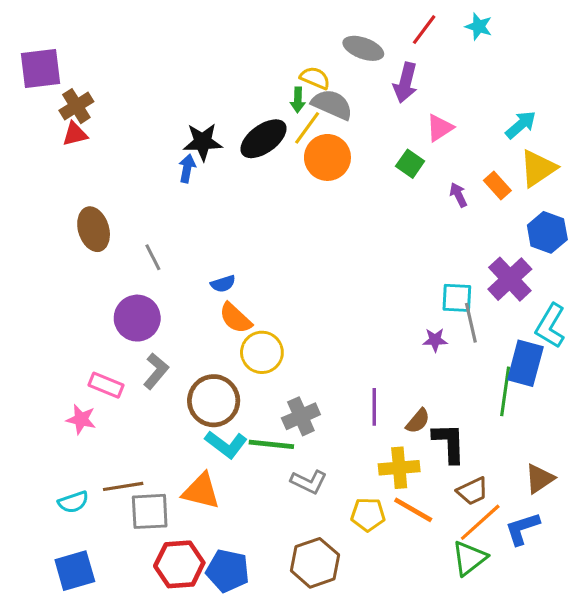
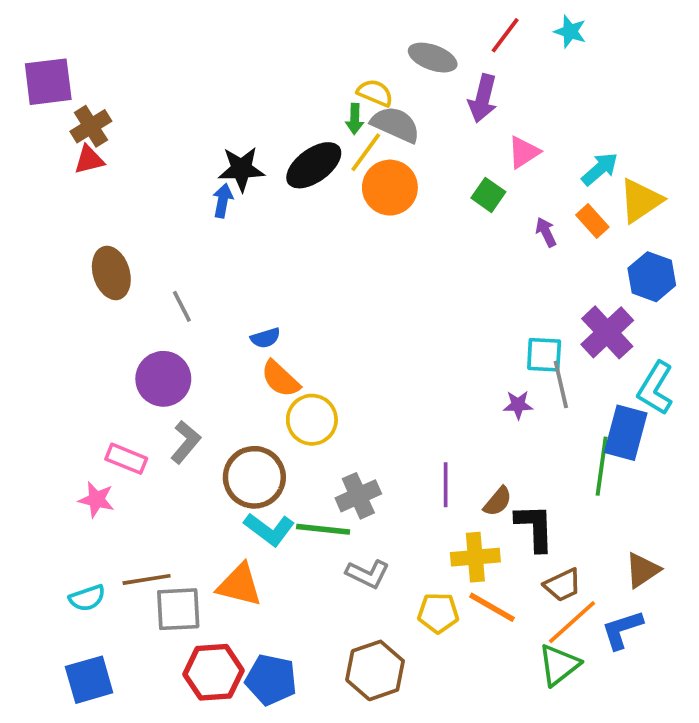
cyan arrow: (521, 125) -> (600, 169), moved

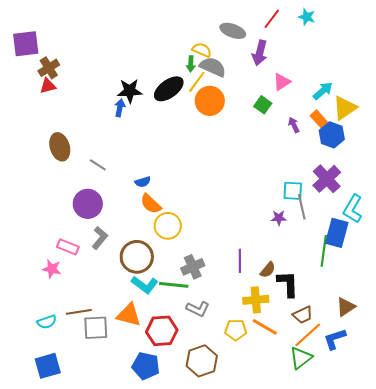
blue hexagon: (652, 277) -> (332, 135), moved
gray line: (182, 306) -> (98, 165), turned -30
red hexagon: (213, 672) -> (162, 331), moved

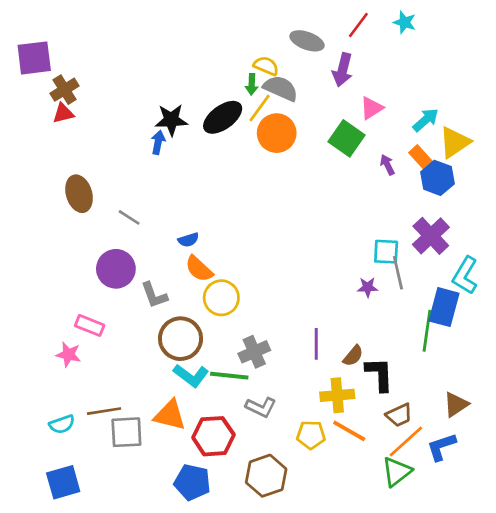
green square: (263, 105) -> (347, 138), size x1.5
gray L-shape: (100, 238) -> (154, 295), moved, turned 120

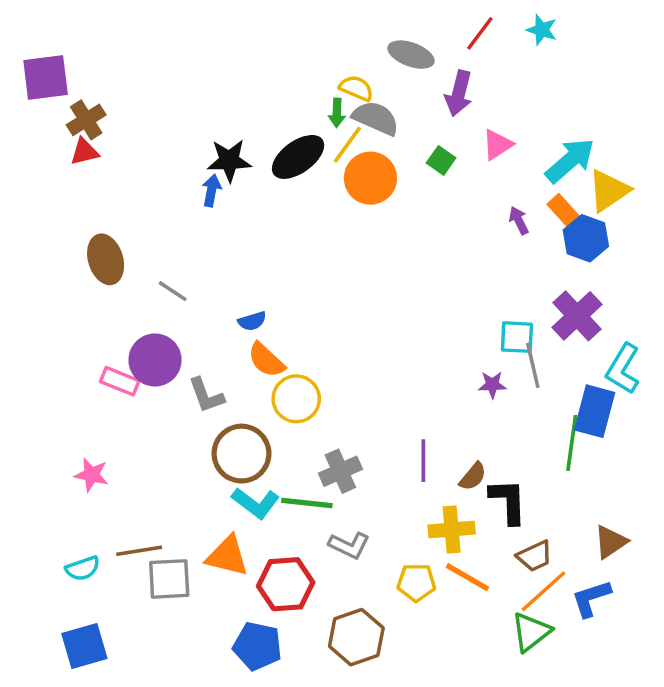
cyan arrow: (426, 120) -> (570, 160), size x1.4
green square: (347, 138) -> (441, 160), moved, size x0.6
pink rectangle: (90, 325) -> (120, 381), moved

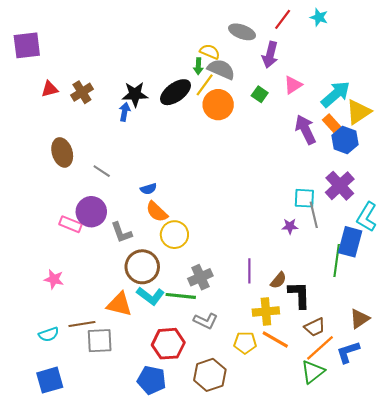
brown cross: (86, 120) -> (82, 92), moved
purple arrow: (519, 221) -> (305, 130), size x1.8
orange triangle: (227, 556) -> (119, 304), moved

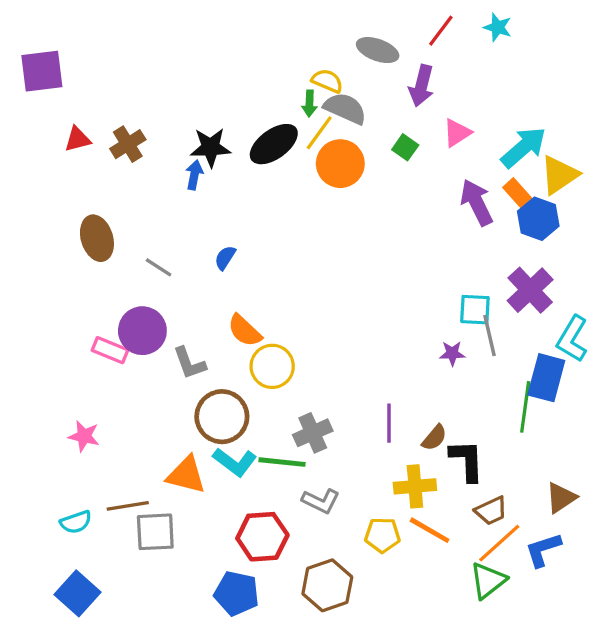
blue semicircle: (148, 189) -> (225, 258), moved, turned 140
blue square: (50, 380) -> (78, 593), turned -32

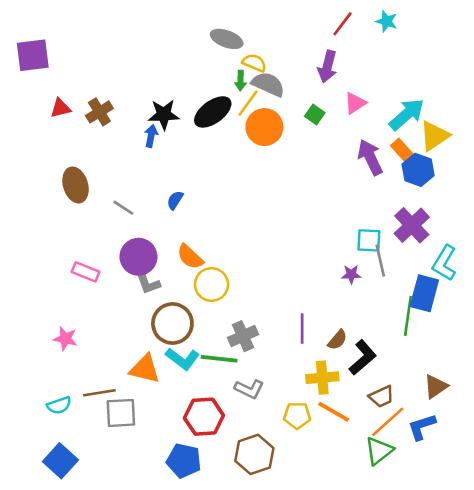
gray ellipse: (378, 50) -> (227, 39), moved
purple circle: (142, 331) -> (138, 257), moved
black L-shape: (467, 460) -> (363, 357), turned 51

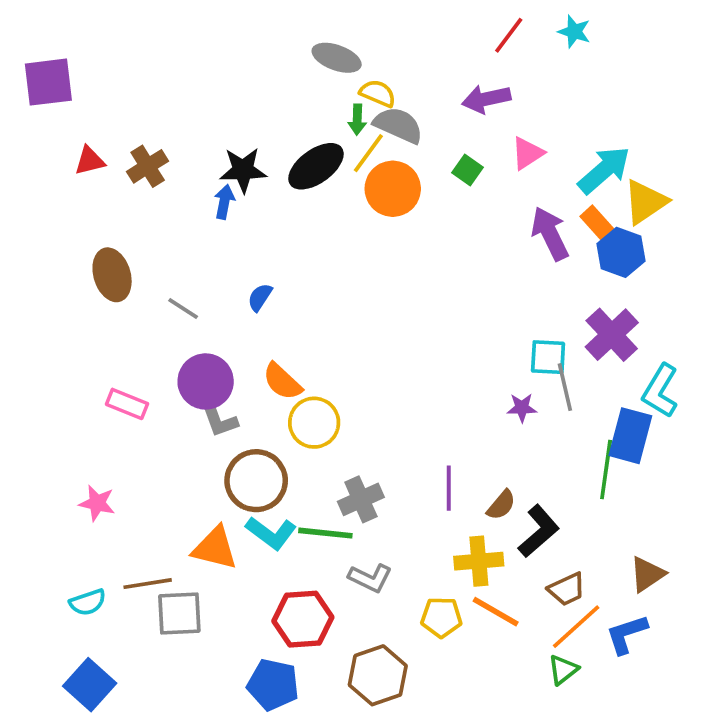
purple arrow: (327, 67) -> (486, 99), turned 64
green triangle: (379, 451) -> (563, 670), size x0.7

